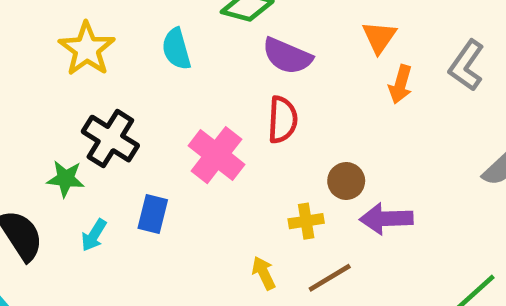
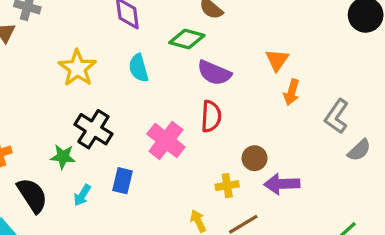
gray L-shape: (466, 65) -> (337, 116), moved

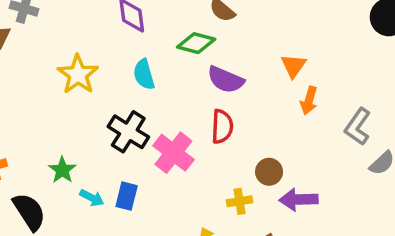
black cross: (93, 129) -> (128, 132), moved
green star: (63, 157) -> (62, 170), turned 30
cyan arrow: (82, 195) -> (92, 198), moved, turned -95

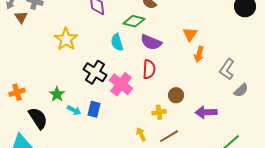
cyan semicircle: (144, 74) -> (117, 42), moved
purple arrow: (299, 200) -> (206, 112), moved

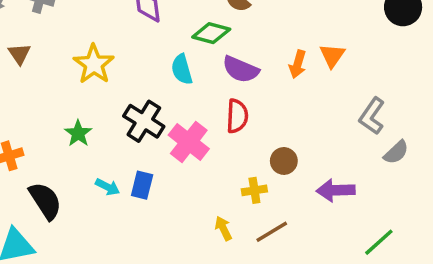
brown triangle: (21, 17) -> (19, 54), moved
orange triangle: (190, 34) -> (332, 56), moved
orange arrow: (199, 54) -> (298, 64), moved
green star: (57, 94) -> (78, 133), moved

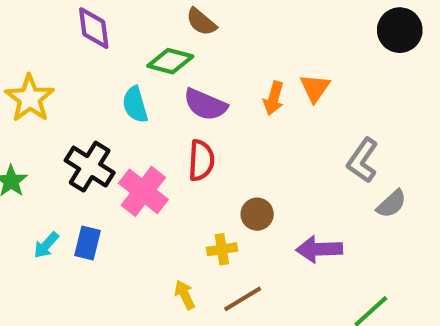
cyan arrow: (108, 187) -> (46, 245), turned 105

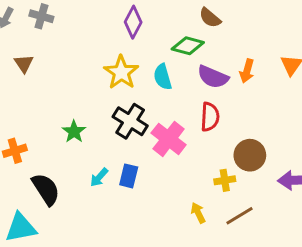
purple diamond: (94, 28) -> (133, 22), turned 36
yellow star: (30, 98) -> (121, 72), moved
orange arrow: (274, 98) -> (247, 71), moved
brown circle: (257, 214) -> (250, 155), size x1.4

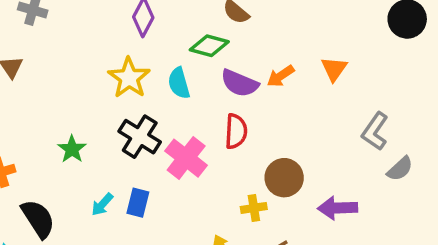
orange arrow: (247, 71) -> (281, 76), turned 40

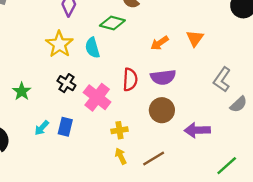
purple semicircle: (240, 83) -> (163, 77), moved, turned -30
black cross: (140, 137) -> (66, 83), size x0.7
yellow cross: (254, 208) -> (119, 130), moved

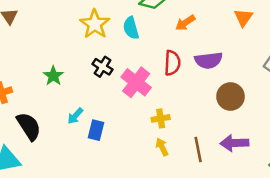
orange arrow: (160, 43) -> (185, 23), moved
brown circle: (162, 110) -> (230, 96), moved
blue rectangle: (65, 127) -> (96, 130), moved
purple arrow: (197, 130) -> (234, 143), moved
brown line: (154, 159) -> (198, 150), turned -70

